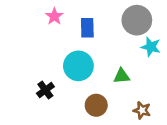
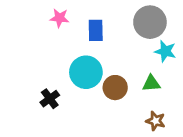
pink star: (54, 16) -> (59, 18), turned -30
green triangle: (122, 76) -> (151, 83), moved
brown circle: (96, 105) -> (115, 88), moved

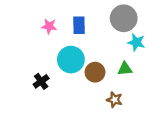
pink star: (59, 18) -> (49, 26), moved
brown star: (156, 121) -> (115, 100), moved

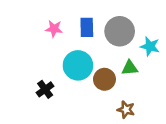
gray circle: (124, 18) -> (120, 31), moved
green triangle: (125, 69) -> (130, 68), moved

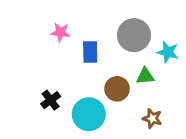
blue rectangle: (87, 27) -> (90, 52), moved
cyan circle: (78, 65) -> (89, 114), moved
brown star: (126, 110) -> (152, 118), moved

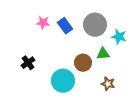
blue rectangle: (90, 52) -> (65, 26), moved, turned -35
black cross: (51, 100) -> (28, 63), moved

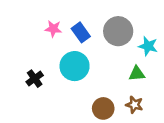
green triangle: (103, 54) -> (137, 74), moved
brown circle: (83, 63) -> (103, 108), moved
cyan circle: (63, 81) -> (75, 66), moved

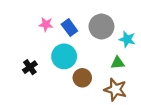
brown star: (134, 105) -> (115, 90), size x1.5
brown circle: (103, 108) -> (82, 78), moved

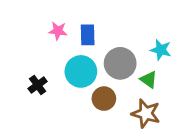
gray circle: (101, 26) -> (120, 63), moved
blue rectangle: (69, 28) -> (88, 35), turned 35
green triangle: (118, 63) -> (149, 80), turned 40

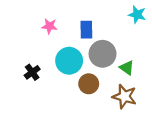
blue rectangle: (88, 35) -> (86, 30), moved
cyan star: (161, 50) -> (137, 15), moved

